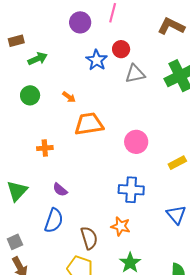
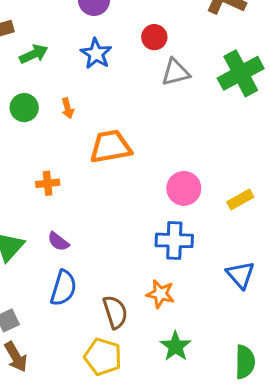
blue star: (97, 60) -> (96, 54), moved
orange arrow: (69, 97) -> (68, 108), moved, turned 40
pink circle: (136, 142) -> (184, 188), moved
purple semicircle: (60, 190) -> (58, 242), moved

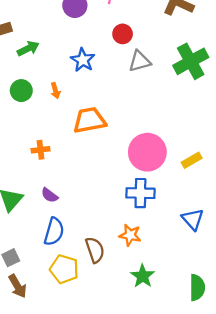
blue star: (96, 54) -> (83, 60), moved
pink circle: (184, 188) -> (147, 152), size x1.4
yellow pentagon: (103, 357) -> (64, 269), moved

